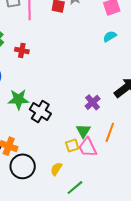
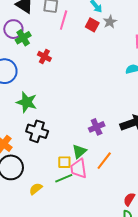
black cross: (40, 112) -> (37, 131), moved, turned -30
yellow semicircle: (56, 169) -> (36, 189), moved
green line: (75, 188) -> (64, 178), moved

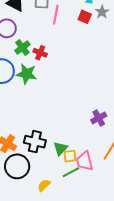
green cross: (23, 38) -> (22, 47), moved
green star: (27, 102) -> (27, 74), moved
black cross: (37, 131) -> (35, 142), moved
green triangle: (79, 151) -> (60, 148), moved

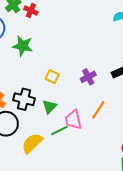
green star: (27, 74) -> (23, 46), moved
yellow square: (70, 156) -> (52, 77), moved, turned 32
yellow semicircle: (44, 185) -> (32, 143), size x1.6

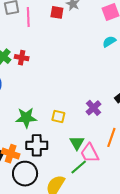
green star: (23, 46) -> (26, 118), moved
green triangle: (49, 107) -> (77, 143), moved

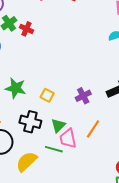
black cross: (37, 145) -> (30, 122), moved
green line: (79, 167) -> (54, 149), turned 42

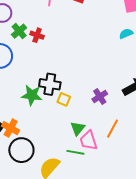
black cross: (30, 122) -> (50, 84), moved

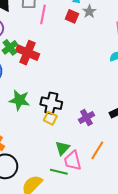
red cross: (37, 35) -> (28, 53), size x1.6
black cross: (50, 84) -> (51, 103), moved
green star: (32, 95) -> (19, 100), moved

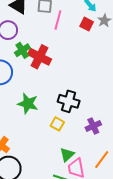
black cross: (51, 103) -> (69, 101), moved

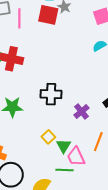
red square: (87, 24) -> (48, 15), size x1.5
yellow square: (57, 124) -> (48, 137), moved, turned 32

